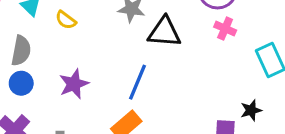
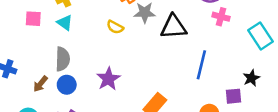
yellow semicircle: (66, 20) -> (115, 27), moved
blue line: (137, 82) -> (201, 65), moved

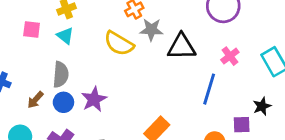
pink cross: (221, 17) -> (230, 56), moved, turned 35
yellow semicircle: (115, 27) -> (119, 43), size x1.6
purple star: (108, 79) -> (94, 99), moved

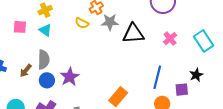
yellow semicircle: (119, 43) -> (82, 23), moved, size x0.6
blue line: (209, 89) -> (157, 77), moved
brown arrow: (35, 100) -> (26, 71), moved

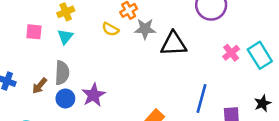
cyan triangle: (45, 30) -> (65, 37), turned 32
pink cross: (170, 39) -> (231, 53), moved
black star: (196, 75) -> (263, 103), moved

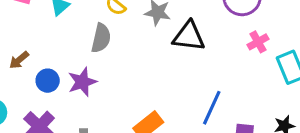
pink cross: (231, 53) -> (258, 42), moved
gray semicircle: (62, 73) -> (101, 38), moved

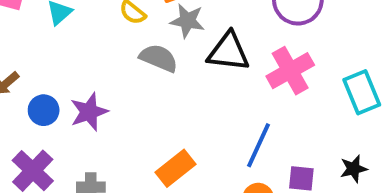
gray semicircle: (101, 38) -> (159, 58), moved, turned -80
pink cross: (258, 42) -> (290, 71), moved, size x1.6

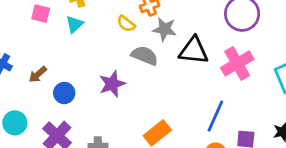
purple star: (89, 112) -> (112, 84), moved

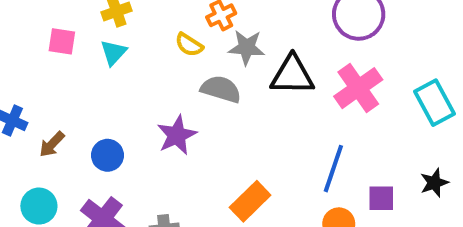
brown arrow: (38, 74) -> (52, 144), moved

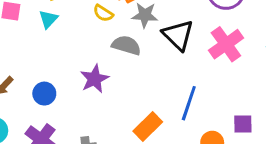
black triangle: (292, 75) -> (178, 35), turned 44
blue line: (333, 169) -> (189, 103), moved

